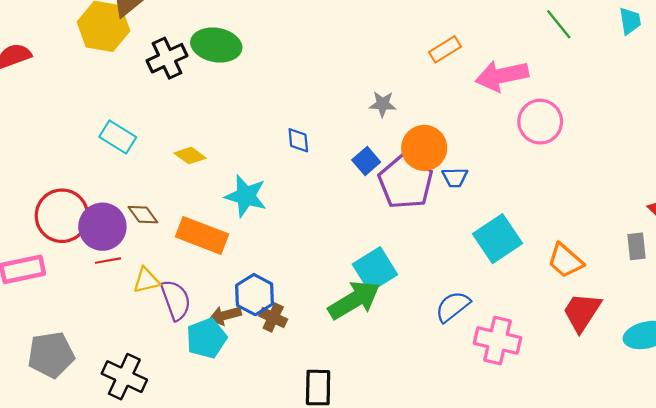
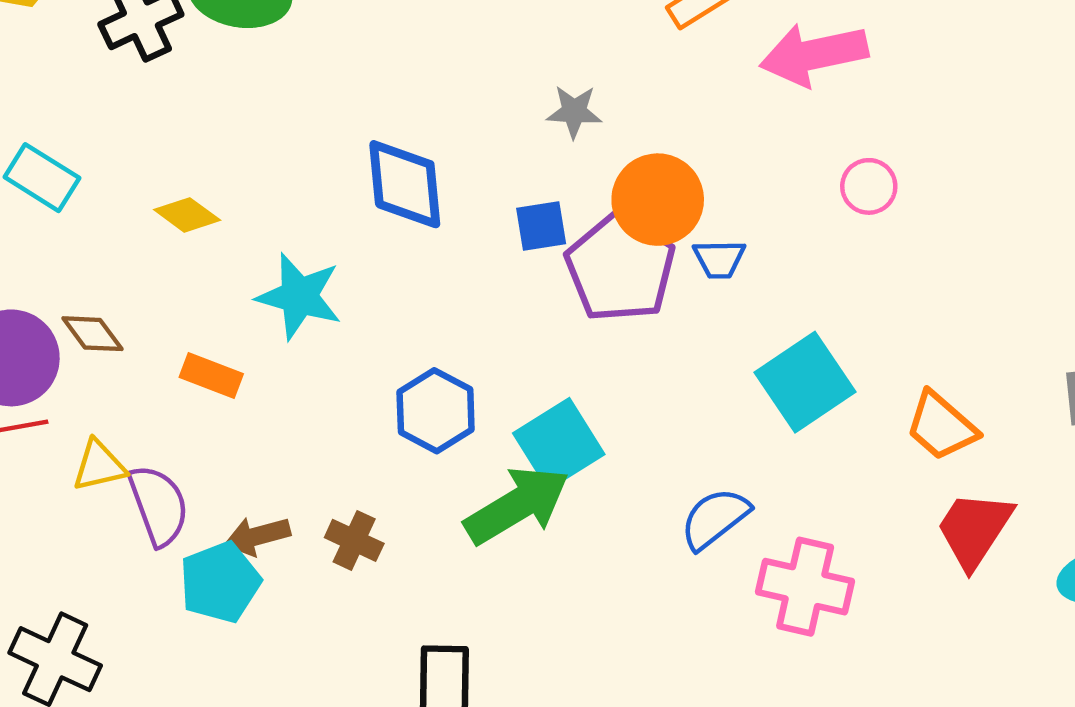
pink circle: (540, 122) -> (869, 186), moved, size x0.6
blue diamond: (298, 140) -> (405, 184), size x1.8
blue square: (366, 161) -> (541, 226), turned 32
orange rectangle: (202, 235) -> (211, 376), size x0.6
blue hexagon: (255, 295) -> (436, 411), moved

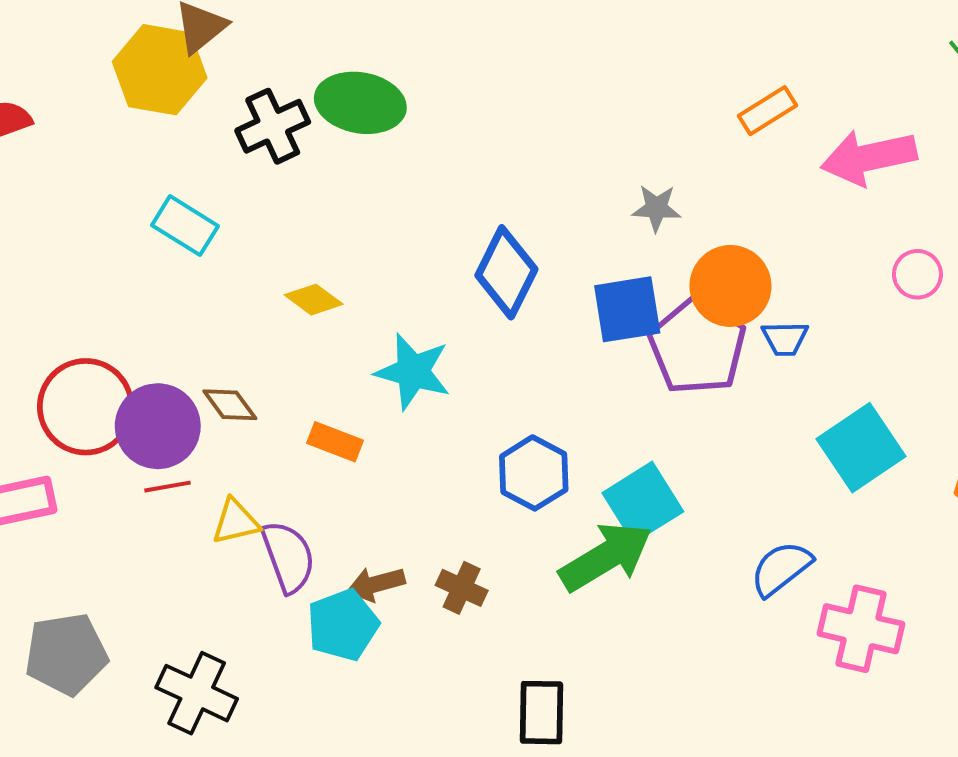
cyan rectangle: (42, 178) -> (185, 226), moved
blue diamond: (405, 184) -> (506, 272), turned 32
blue square: (541, 226) -> (627, 309), size x1.5

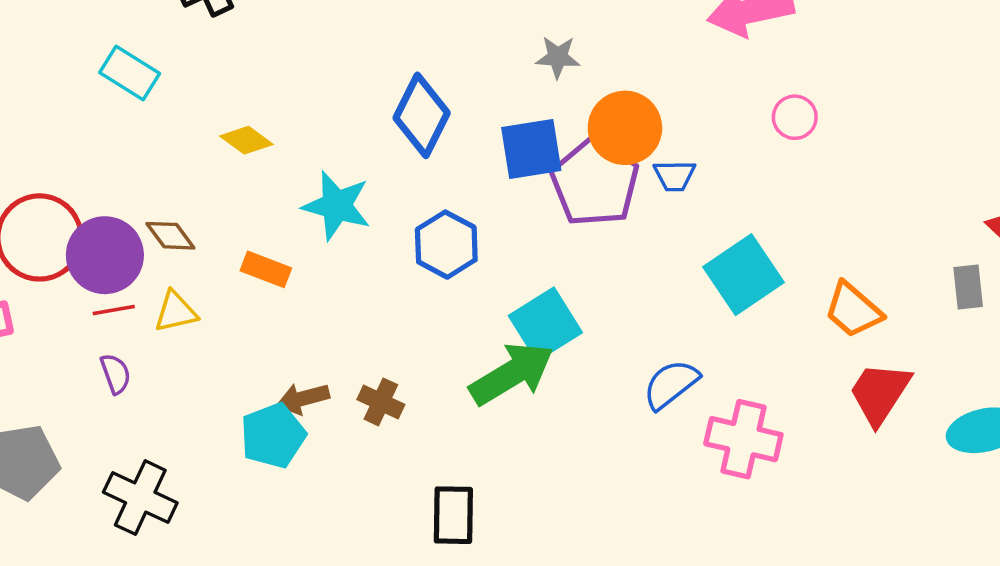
blue hexagon: (534, 473) -> (446, 245), moved
yellow triangle: (236, 522) -> (176, 312), moved
purple semicircle: (288, 557) -> (116, 374), moved, size x0.6

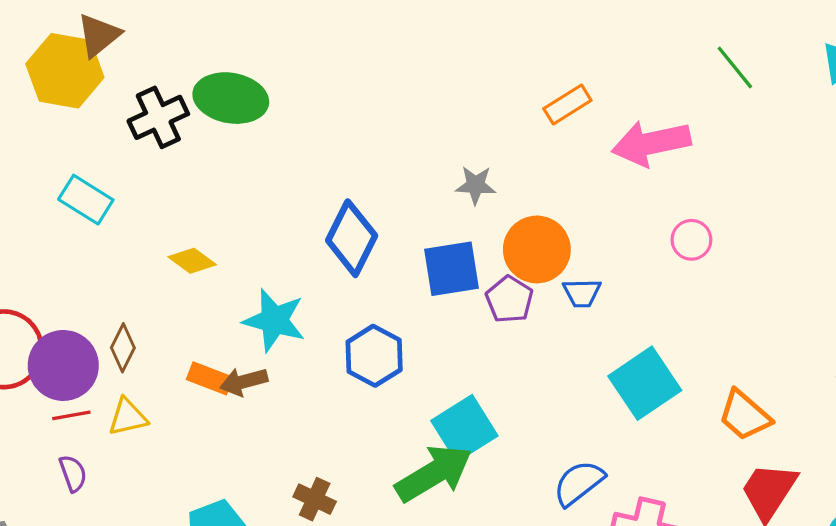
purple pentagon: (595, 183) -> (509, 299), size x0.6
brown diamond: (170, 236) -> (123, 348), turned 63
brown arrow: (303, 398) -> (244, 382), moved

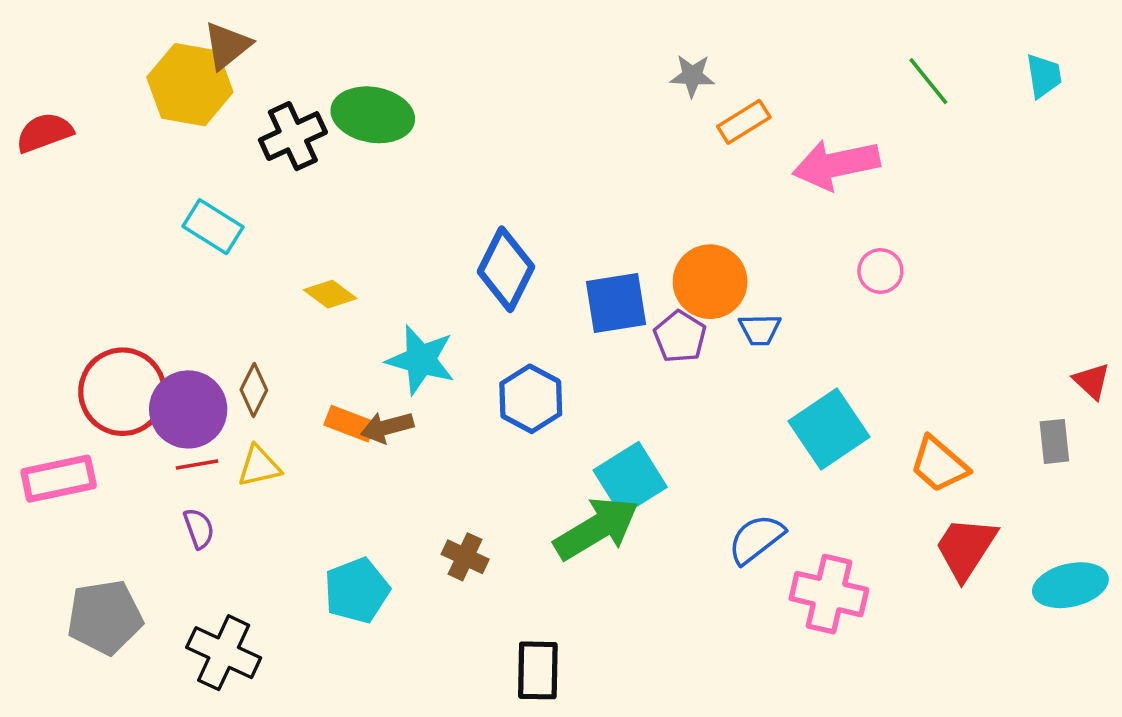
gray star: (476, 185) -> (692, 76), moved

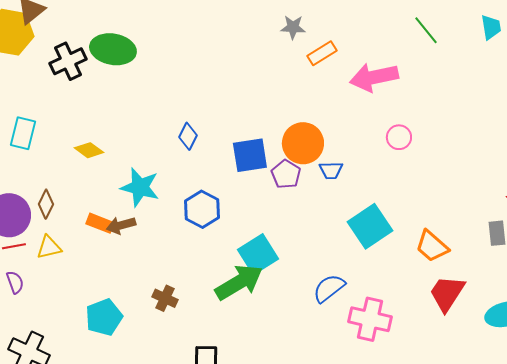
cyan rectangle: (213, 227) -> (23, 133), moved, turned 72
blue diamond: (506, 269) -> (188, 136), size x0.6

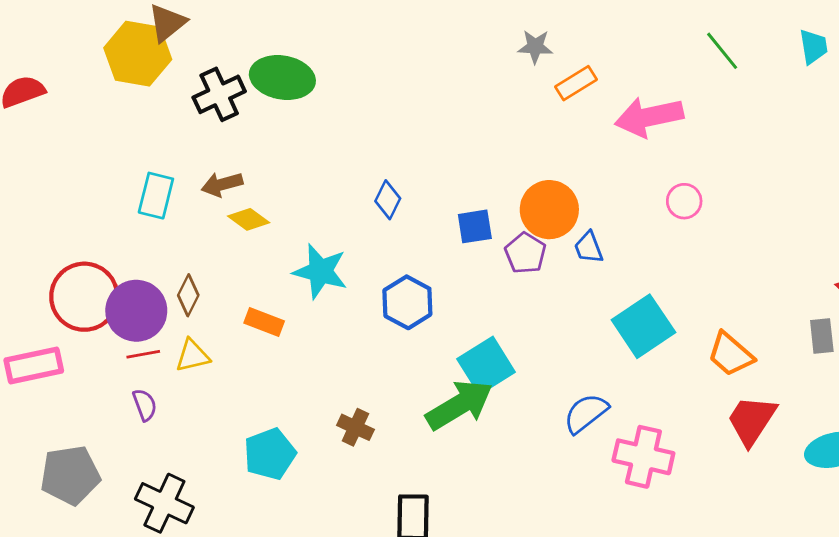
blue square: (250, 155) -> (475, 226), size x0.7
blue trapezoid: (331, 170) -> (589, 248), turned 70
brown arrow: (121, 225) -> (222, 184), moved

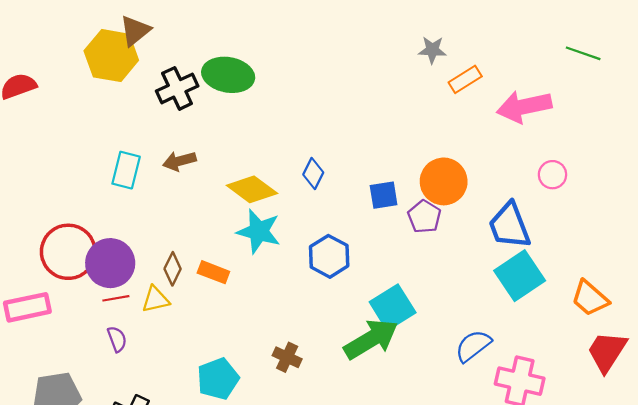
green line: (722, 51) -> (583, 53), turned -32
yellow diamond: (249, 219) -> (252, 189), moved, size x1.5
blue trapezoid: (589, 248) -> (509, 226), moved, size x1.8
brown diamond: (188, 295) -> (173, 269), moved

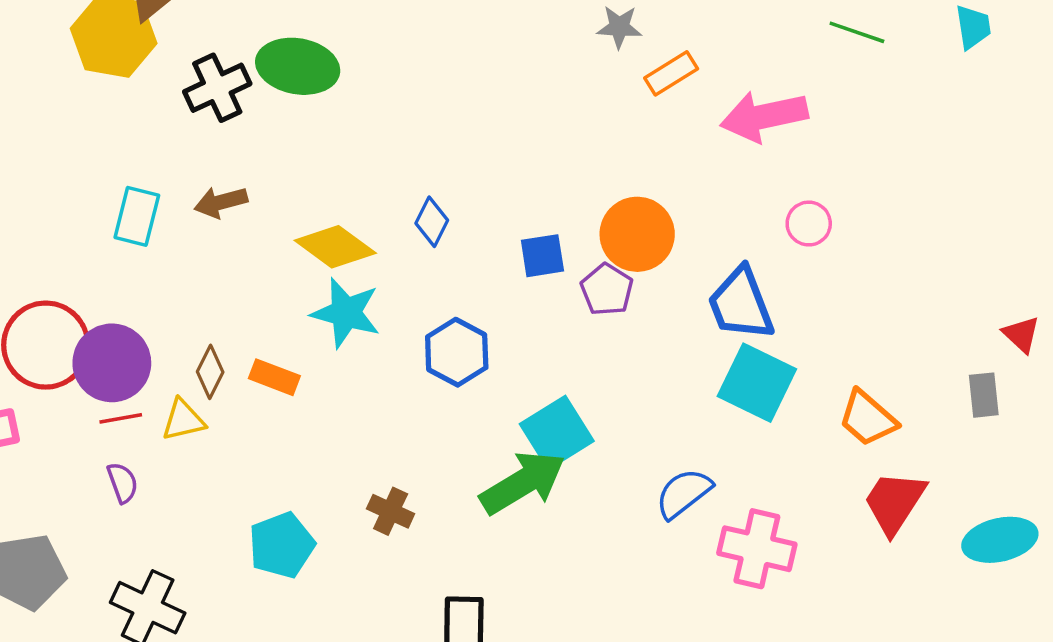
cyan square: (520, 276) -> (757, 383), turned -30

